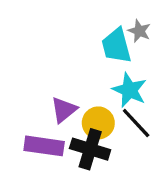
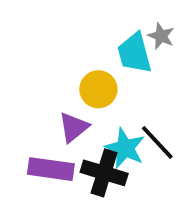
cyan star: (129, 90) -> (125, 148), moved
yellow circle: (98, 123) -> (98, 89), moved

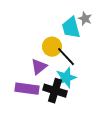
black line: (157, 142) -> (66, 57), moved
cyan star: (125, 148) -> (66, 78), turned 30

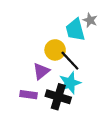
purple rectangle: (27, 89) -> (28, 95), size x0.7

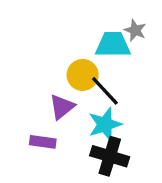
cyan trapezoid: (75, 30) -> (113, 45), turned 105
black cross: (58, 97) -> (110, 156), moved

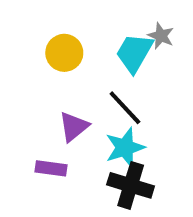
cyan trapezoid: (113, 45) -> (134, 53), turned -60
yellow circle: (83, 75) -> (64, 53), moved

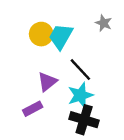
cyan trapezoid: (134, 53) -> (61, 36), moved
purple rectangle: (51, 168) -> (33, 109), turned -36

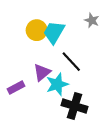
cyan star: (80, 95) -> (57, 84), moved
purple rectangle: (33, 109) -> (16, 88), moved

